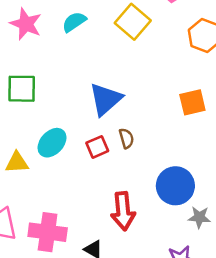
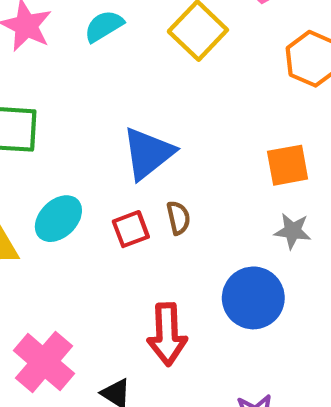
gray star: (199, 217) -> (293, 231), moved
pink cross: (48, 232) -> (44, 362), turned 30

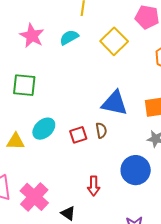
blue triangle: (148, 153) -> (115, 103), moved, turned 48
red arrow: (167, 334) -> (94, 186), size x0.7

